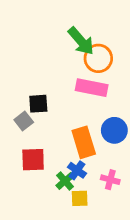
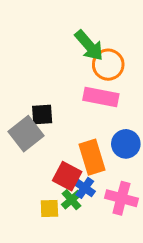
gray square: (24, 121) -> (26, 134), size x1.6
red square: (33, 160) -> (67, 176), moved, turned 30
pink cross: (110, 180) -> (121, 198), size x1.5
yellow square: (80, 198) -> (49, 208), moved

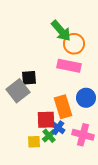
red square: (67, 176) -> (46, 120), turned -30

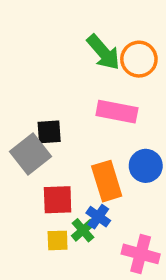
orange circle: (74, 44) -> (139, 59), moved
red square: (46, 120) -> (58, 200), moved
pink cross: (83, 135) -> (141, 254), moved

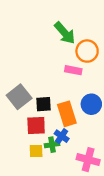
orange circle: (139, 59) -> (87, 51), moved
pink rectangle: (117, 112) -> (73, 70), size x0.7
black square: (49, 132) -> (43, 104), moved
green cross: (83, 230) -> (52, 145), turned 32

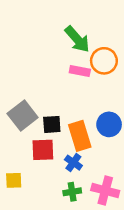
pink rectangle: (73, 70) -> (80, 71), moved
green cross: (52, 145) -> (72, 192), moved
yellow square: (36, 151) -> (14, 180), moved

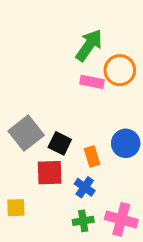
green arrow: (77, 39) -> (89, 45), turned -104
black square: (52, 124) -> (60, 143), turned 30
orange rectangle: (80, 136) -> (92, 156), size x0.6

